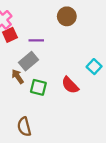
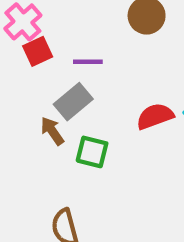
red semicircle: (70, 85) -> (155, 116), moved, turned 114

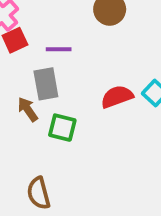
gray rectangle: (73, 102) -> (46, 84), turned -60

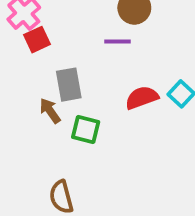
purple line: (59, 49) -> (117, 41), moved

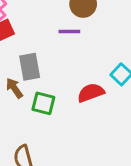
red semicircle: (142, 98) -> (91, 93), moved

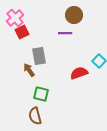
green square: (43, 103) -> (41, 94), moved

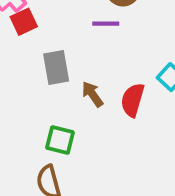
brown arrow: (29, 70) -> (92, 94), moved
red semicircle: (79, 73) -> (133, 100), turned -54

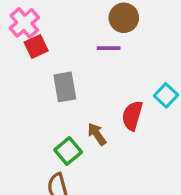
brown arrow: (92, 94) -> (97, 134), moved
green square: (60, 140) -> (68, 151), turned 36

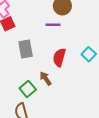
red semicircle: (132, 116) -> (59, 57), moved

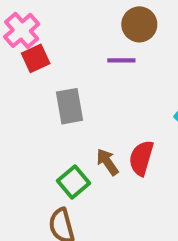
red semicircle: (59, 57) -> (141, 158), moved

